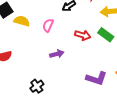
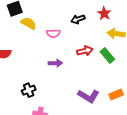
pink semicircle: (48, 25) -> (53, 33), turned -128
red arrow: (83, 35) -> (85, 51), turned -42

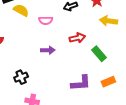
green rectangle: (107, 56) -> (99, 54), moved
purple L-shape: (89, 96) -> (81, 83), turned -35

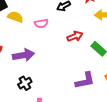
purple arrow: (48, 50) -> (23, 55), moved, size x1.5

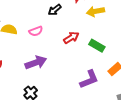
purple arrow: (23, 55) -> (36, 63), moved

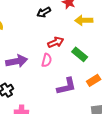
pink semicircle: (36, 31) -> (47, 60), moved, turned -64

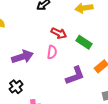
red arrow: (56, 42) -> (59, 33), turned 56

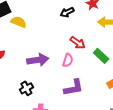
purple L-shape: (75, 76) -> (74, 88), moved

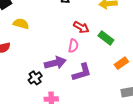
yellow semicircle: (19, 22) -> (21, 24), moved
purple arrow: (38, 60) -> (55, 63), moved

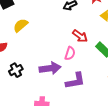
yellow semicircle: (21, 24) -> (21, 25), turned -63
black cross: (35, 78) -> (16, 70), moved

